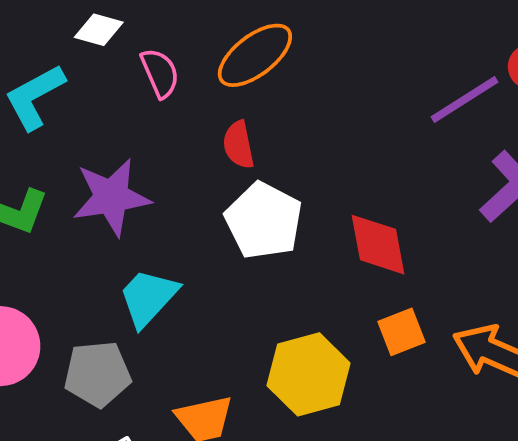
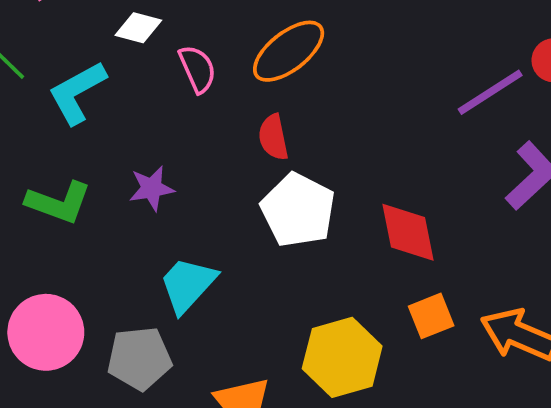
purple star: (111, 197) -> (152, 188), size x0.6

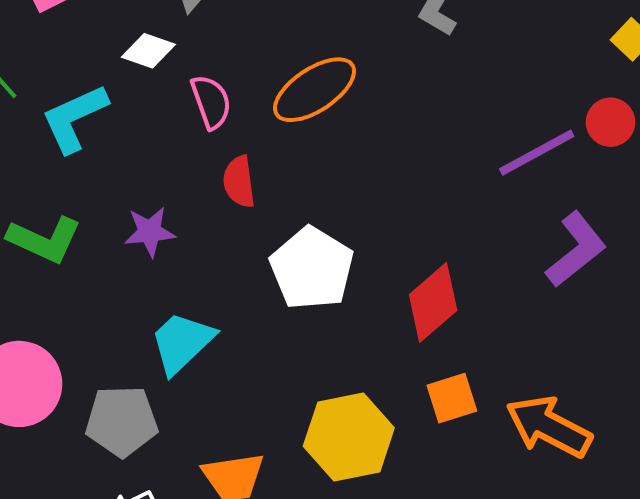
red semicircle: (273, 137) -> (239, 182), moved
red diamond: (408, 232) -> (433, 302), turned 56

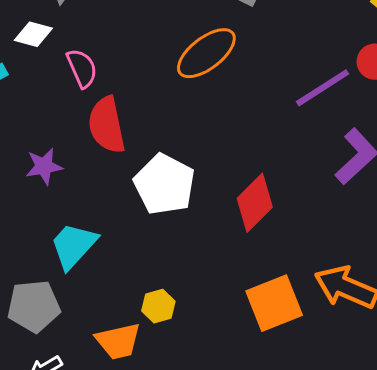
orange ellipse: (315, 90) -> (206, 53), moved
red semicircle: (239, 182) -> (107, 125), size x1.5
orange square: (452, 398) -> (274, 303), moved, size x1.5
yellow hexagon: (349, 437) -> (158, 306), moved, size x0.5

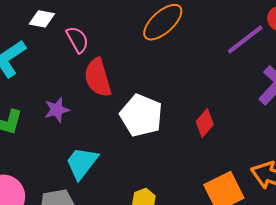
red diamond: (255, 203) -> (205, 123), size x0.7

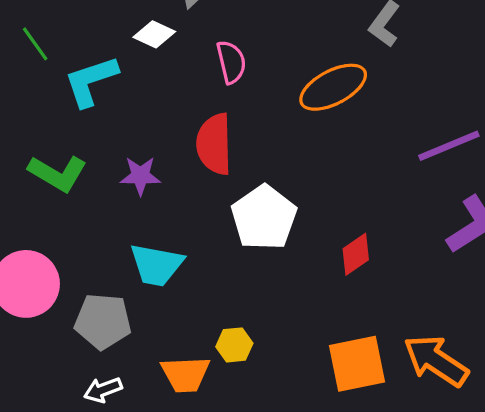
pink semicircle: (77, 40) -> (231, 62), moved
cyan trapezoid: (82, 163) -> (156, 265), turned -132

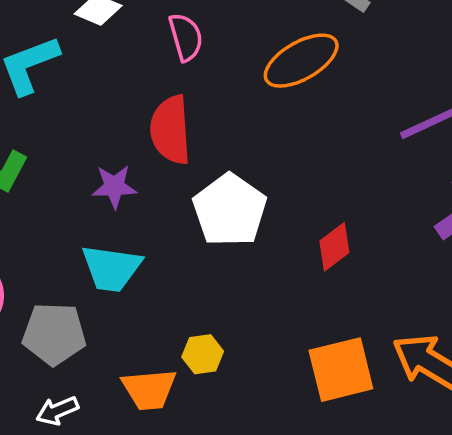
purple star: (140, 176) -> (114, 187), moved

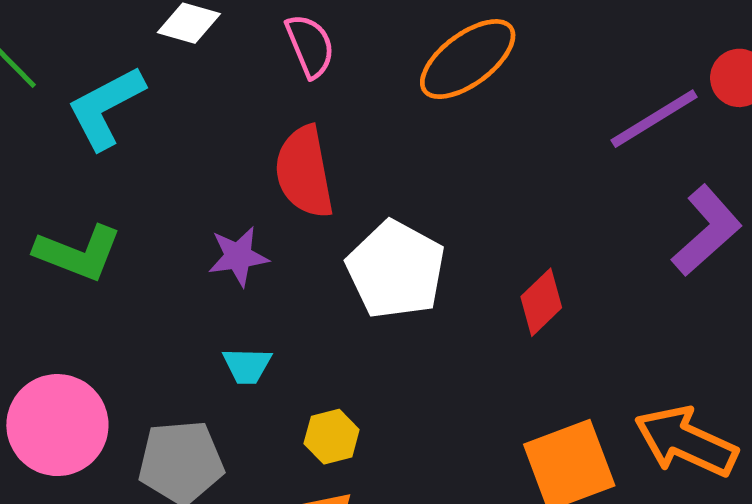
cyan trapezoid: (111, 268) -> (247, 366), size x0.6
yellow hexagon: (203, 354) -> (332, 437), moved

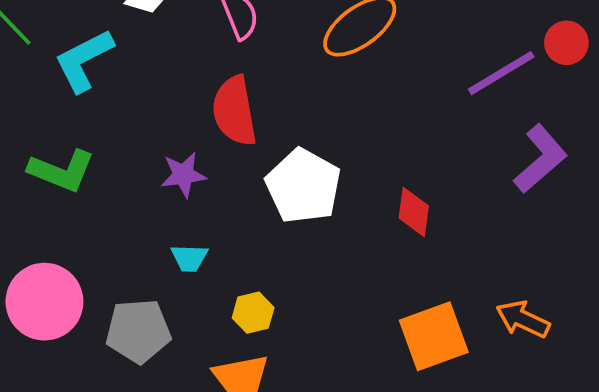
red diamond: (541, 302) -> (414, 212), turned -39
orange arrow: (686, 442) -> (523, 319), size x0.7

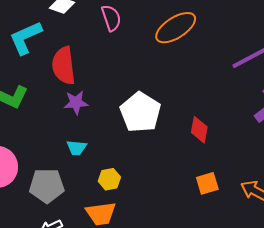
red semicircle: (234, 111) -> (64, 66), moved
orange square: (434, 336) -> (207, 183), moved, size x0.6

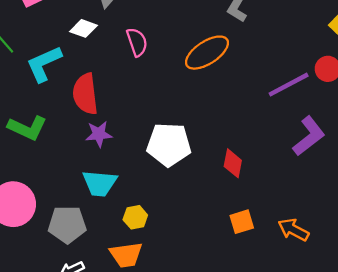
white pentagon: (140, 112) -> (169, 145), turned -30
cyan trapezoid: (77, 148) -> (100, 183), size x1.6

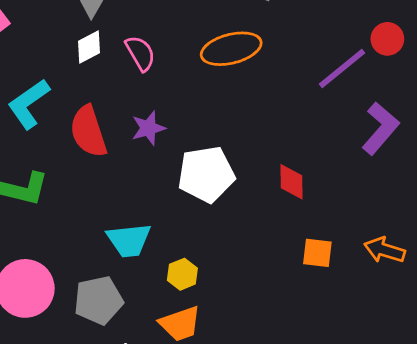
white diamond: (83, 28) -> (89, 47), moved, turned -36
orange ellipse: (207, 53) -> (231, 49), turned 30
purple star: (99, 134) -> (148, 128), moved
orange square: (242, 222) -> (317, 253), turned 35

